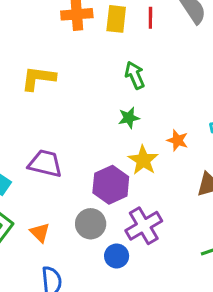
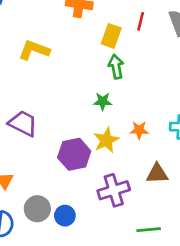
yellow rectangle: (116, 19) -> (111, 36), moved
orange star: (177, 140) -> (139, 130), turned -30
gray circle: (91, 224) -> (37, 209), moved
purple cross: (144, 226) -> (114, 190), moved

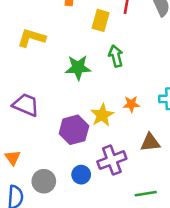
green arrow: (116, 67) -> (116, 56), moved
green star: (103, 101) -> (78, 68), moved, size x1.5
blue circle: (65, 216) -> (81, 175), moved

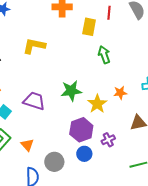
green star: (78, 68) -> (71, 91), moved
purple hexagon: (74, 130) -> (81, 130), moved
purple cross: (112, 160) -> (108, 140), size x0.6

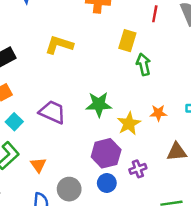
yellow rectangle: (89, 27) -> (127, 41), moved

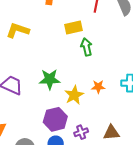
yellow rectangle: (127, 41) -> (74, 27), turned 60
brown triangle: (177, 152) -> (111, 133), moved

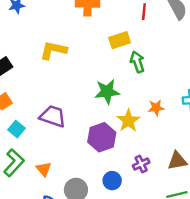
green star: (50, 79) -> (107, 92), moved
purple hexagon: (55, 119) -> (102, 137), moved

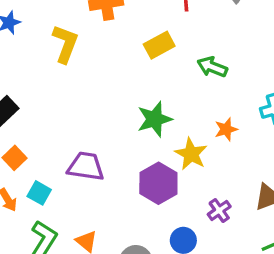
yellow L-shape: (53, 50) -> (65, 44), moved, turned 108
green arrow: (137, 62) -> (212, 67), moved, turned -40

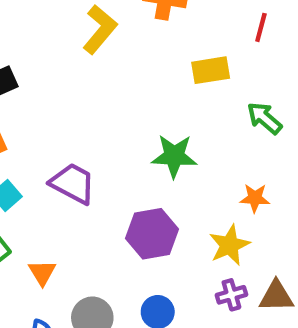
yellow star: (191, 154) -> (229, 245), moved
purple cross: (219, 210) -> (231, 295), moved

